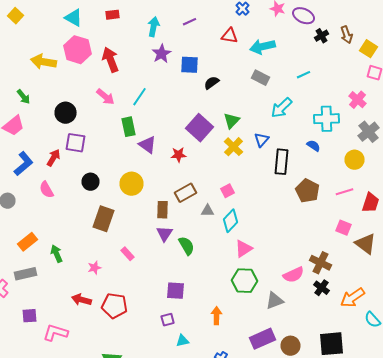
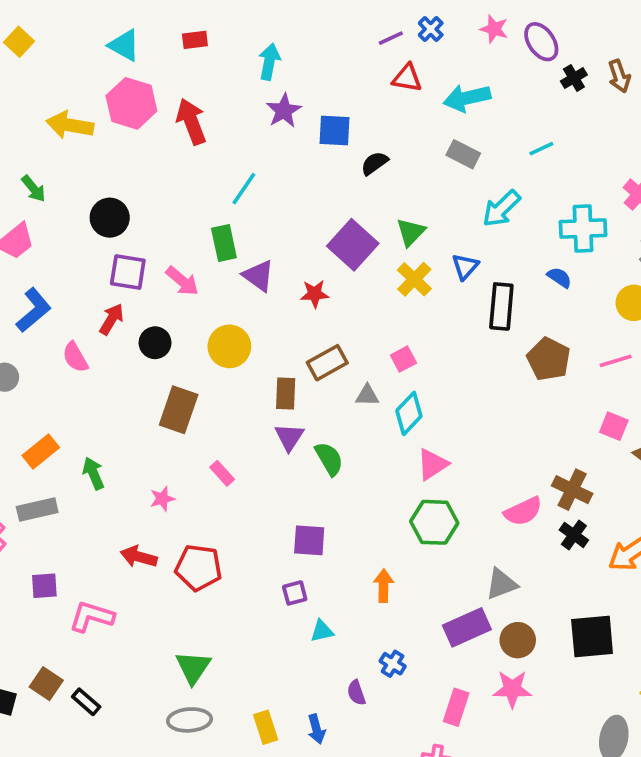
purple ellipse: (304, 16) -> (541, 42), turned 30
purple line: (190, 22) -> (391, 38), moved
pink arrow: (106, 97) -> (182, 281), moved
red arrow: (54, 158) -> (112, 319), moved
gray triangle: (274, 301) -> (501, 584), moved

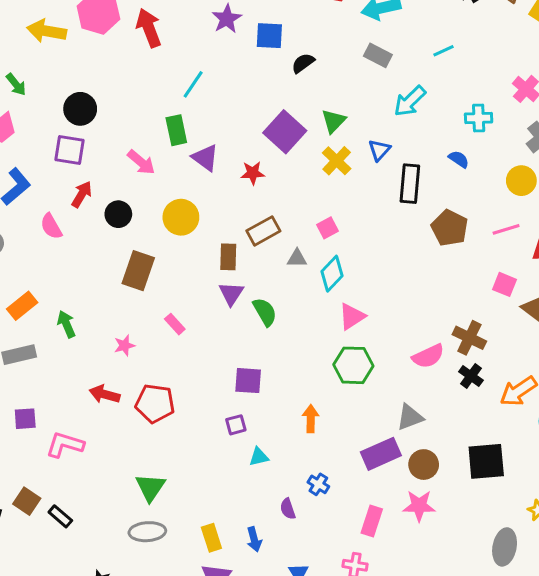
cyan cross: (583, 228) -> (479, 118), size x0.7
purple square: (128, 272) -> (69, 150), moved

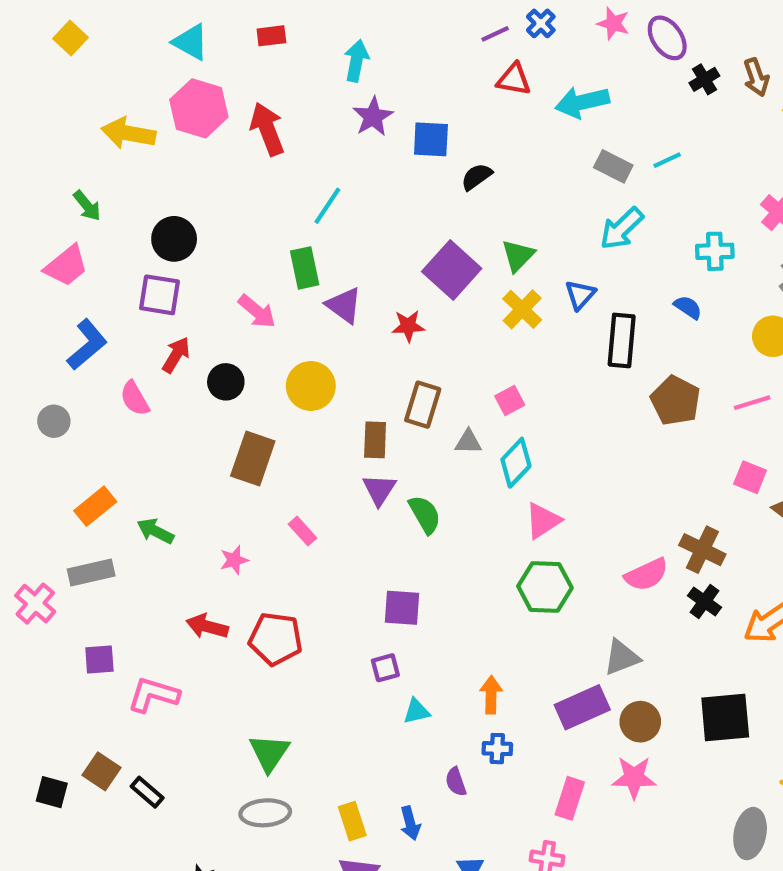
gray rectangle: (378, 55) -> (613, 166), moved
brown rectangle: (263, 231) -> (423, 405), turned -44
green arrow: (66, 324) -> (155, 531), turned -40
orange arrow: (311, 419) -> (491, 695), moved
blue cross: (318, 484) -> (497, 749), turned -30

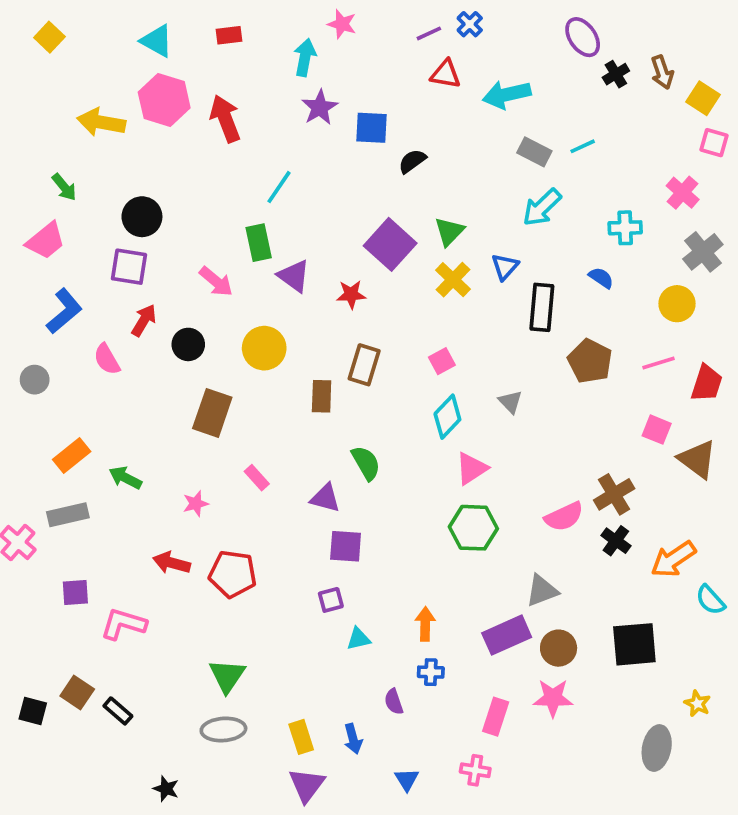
pink star: (613, 23) -> (342, 24), moved
gray triangle: (468, 442) -> (510, 402), moved, turned 45
purple triangle: (379, 490) -> (325, 498), moved, turned -48
brown cross: (702, 550) -> (614, 494), turned 33

